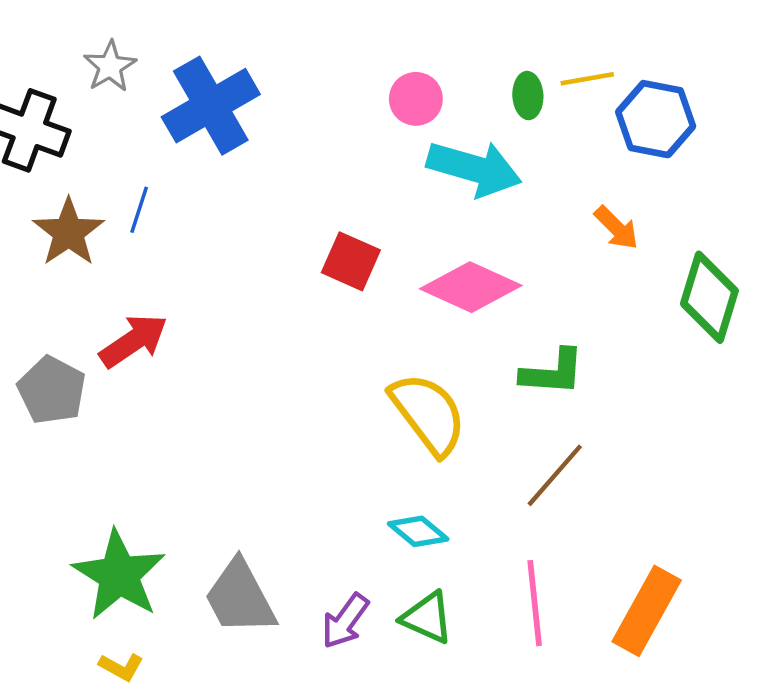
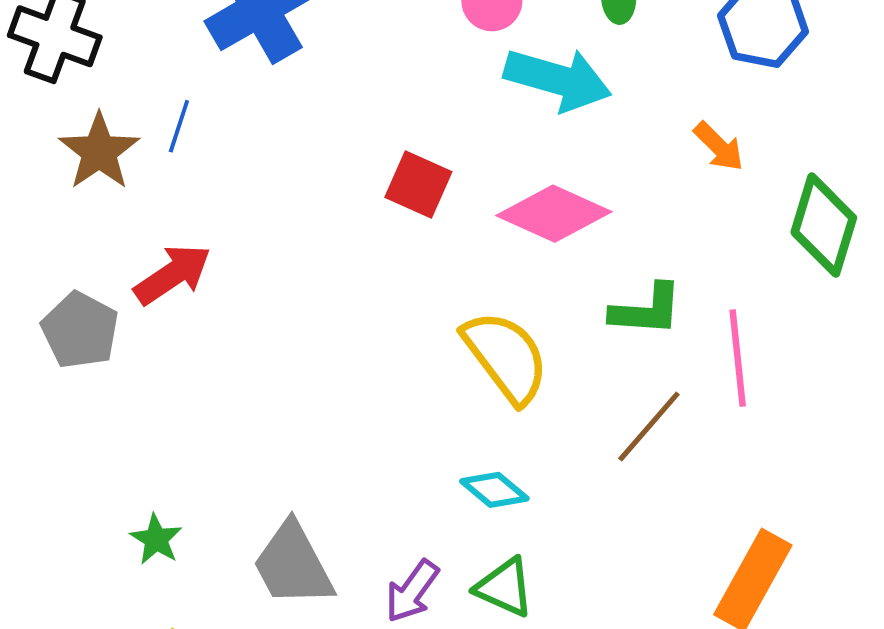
green star: (119, 575) -> (156, 539), size x0.5
pink line: (535, 603) -> (738, 358), moved

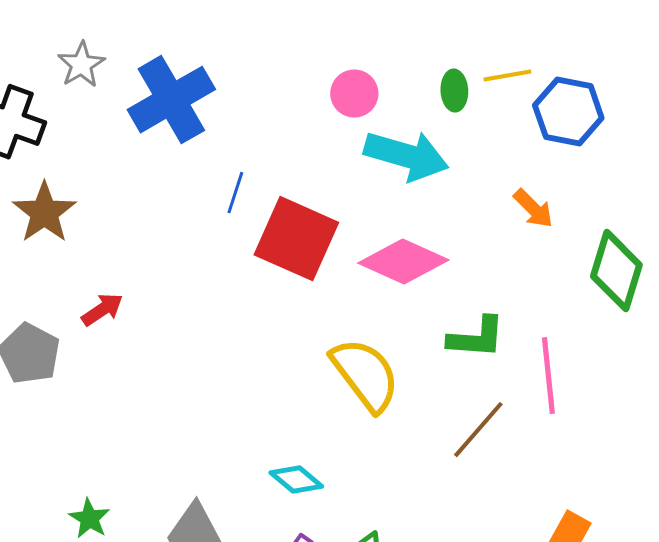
blue line: (179, 126) -> (235, 193), moved
red square: (418, 185) -> (296, 239), size x1.6
red arrow: (173, 274) -> (102, 310), size x0.7
cyan diamond: (494, 490) -> (296, 480), moved

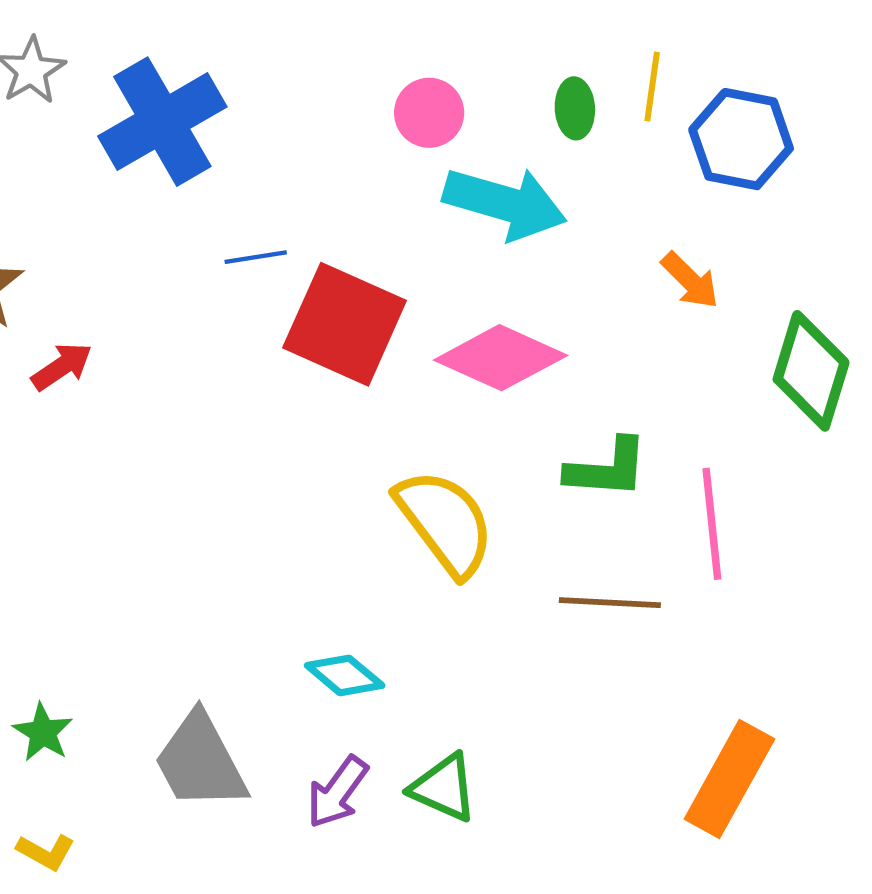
yellow line: (507, 76) -> (652, 87), turned -72
blue line: (235, 193) -> (256, 257), turned 63
red arrow: (102, 310) -> (62, 366), moved
brown line: (478, 430) -> (610, 603), turned 52

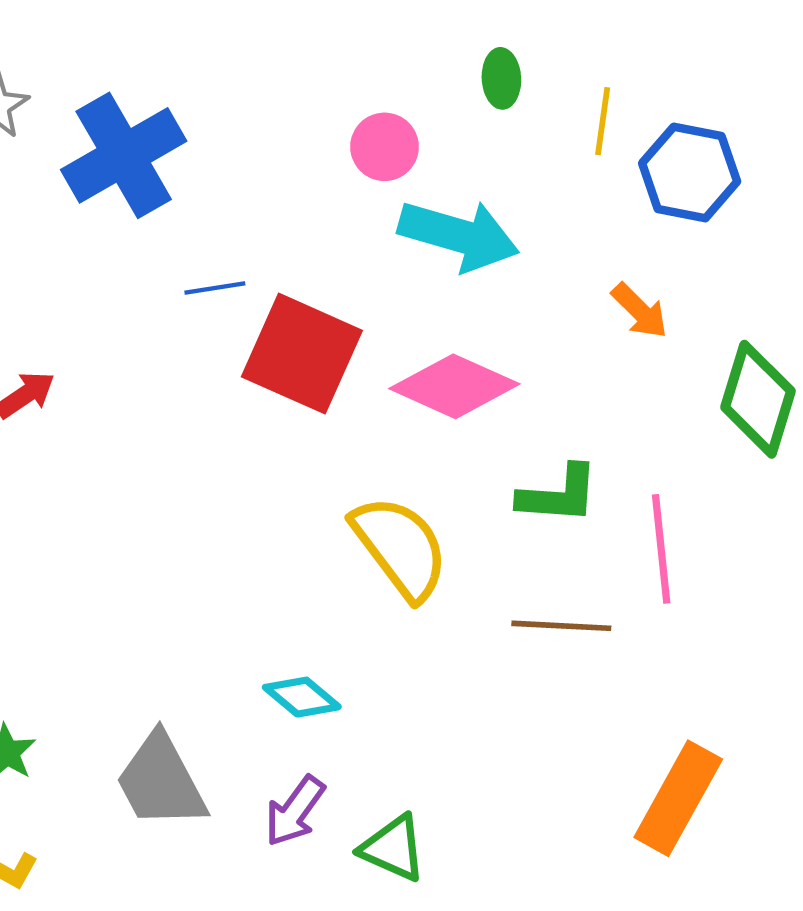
green ellipse: (575, 108) -> (501, 78), moved
green triangle: (444, 788) -> (393, 848), moved

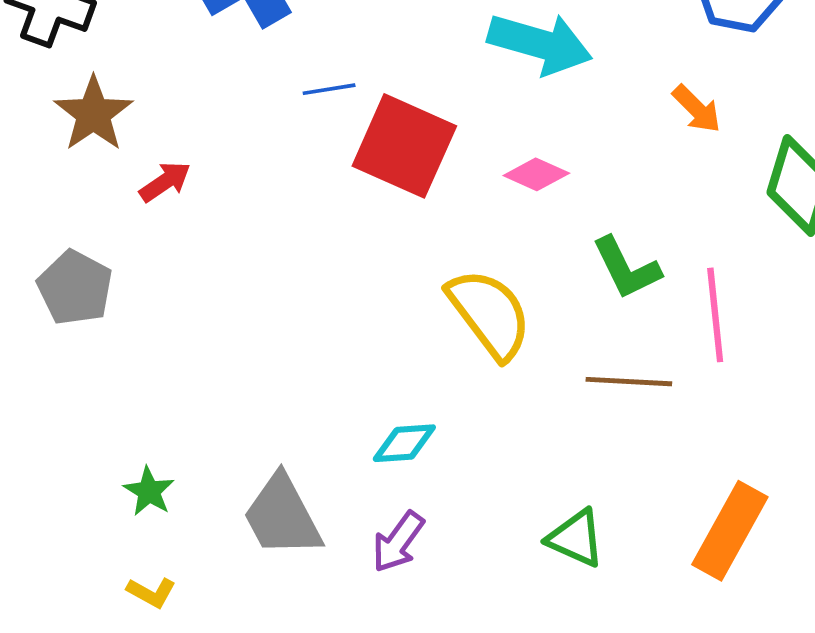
pink diamond: (454, 386) -> (536, 174), size x0.6
green L-shape: (558, 495) -> (626, 268), turned 60
cyan diamond: (302, 697) -> (404, 443), turned -44
green triangle: (393, 848) -> (576, 538), moved

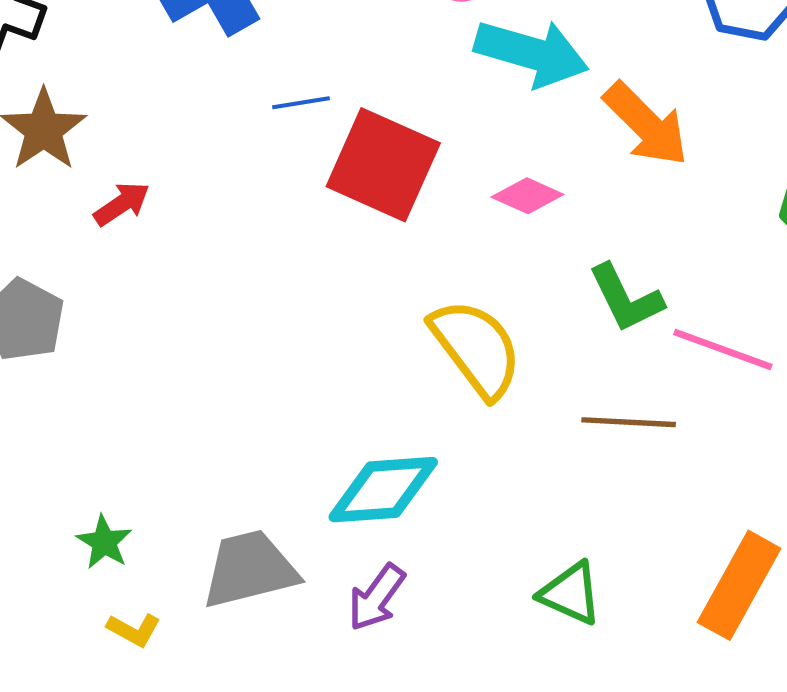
orange arrow: (697, 109) -> (646, 124), moved, size x1.6
pink line: (715, 315) -> (723, 349), turned -64
cyan diamond: (404, 443) -> (383, 490), size x1.6
gray trapezoid: (282, 516) -> (250, 569), turned 104
yellow L-shape: (151, 592) -> (134, 630), moved

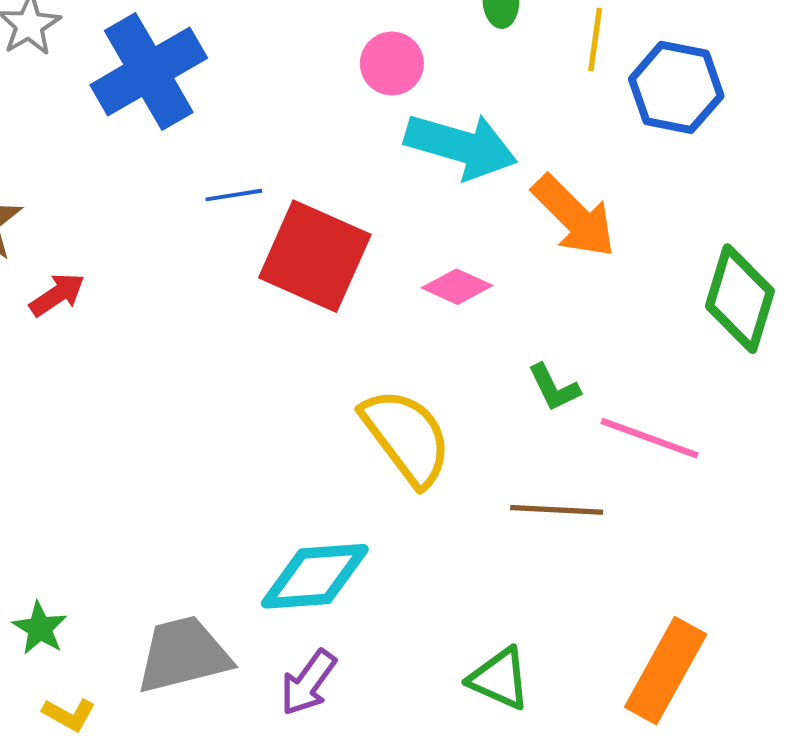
green L-shape: (626, 298) -> (554, 388), size x0.7

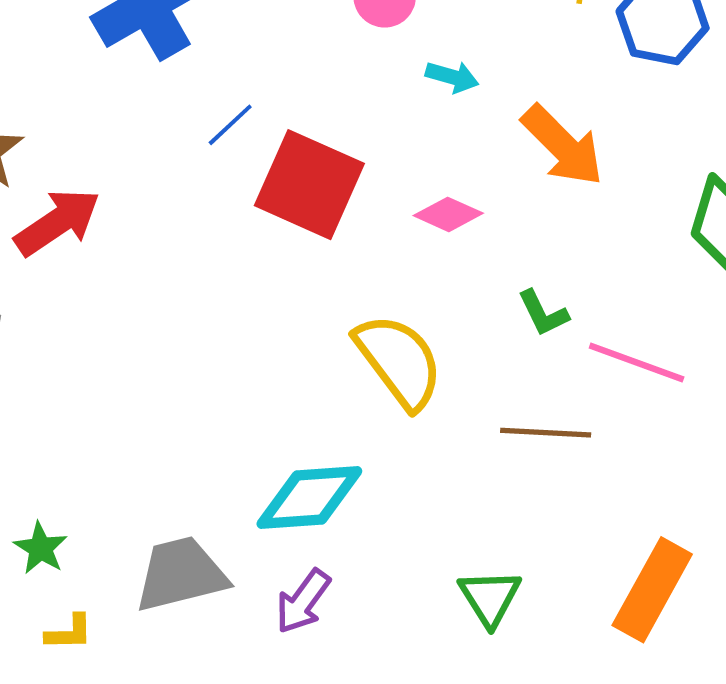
cyan arrow: (461, 146) -> (452, 77), size x0.5
blue line: (234, 195) -> (230, 125), turned -34
red arrow: (57, 295) -> (57, 222), size x1.6
green triangle: (499, 679) -> (490, 598), turned 34
yellow L-shape: (69, 714) -> (69, 633), turned -30

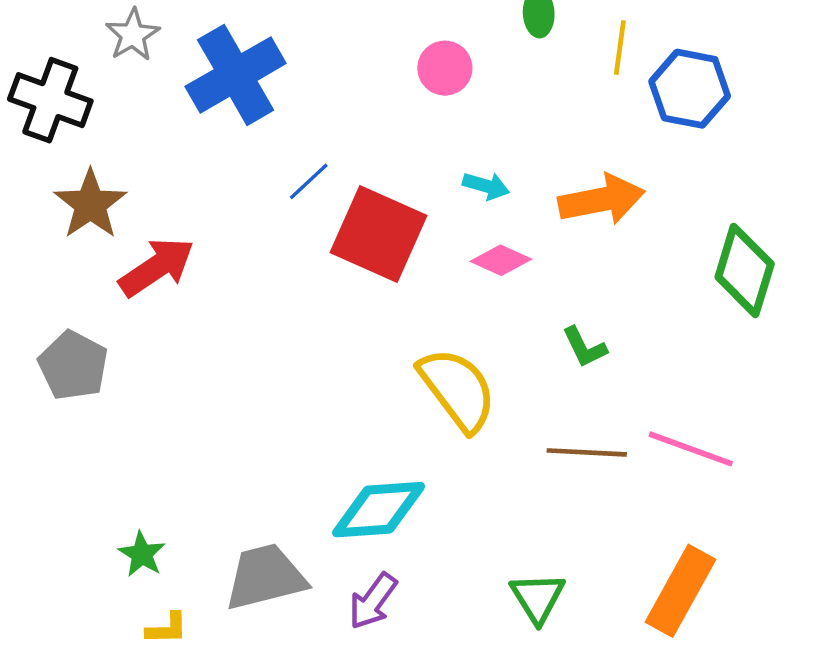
cyan arrow: (452, 77) -> (486, 186), moved
orange arrow: (563, 146) -> (602, 200), turned -56
pink line: (637, 362) -> (691, 449), moved

